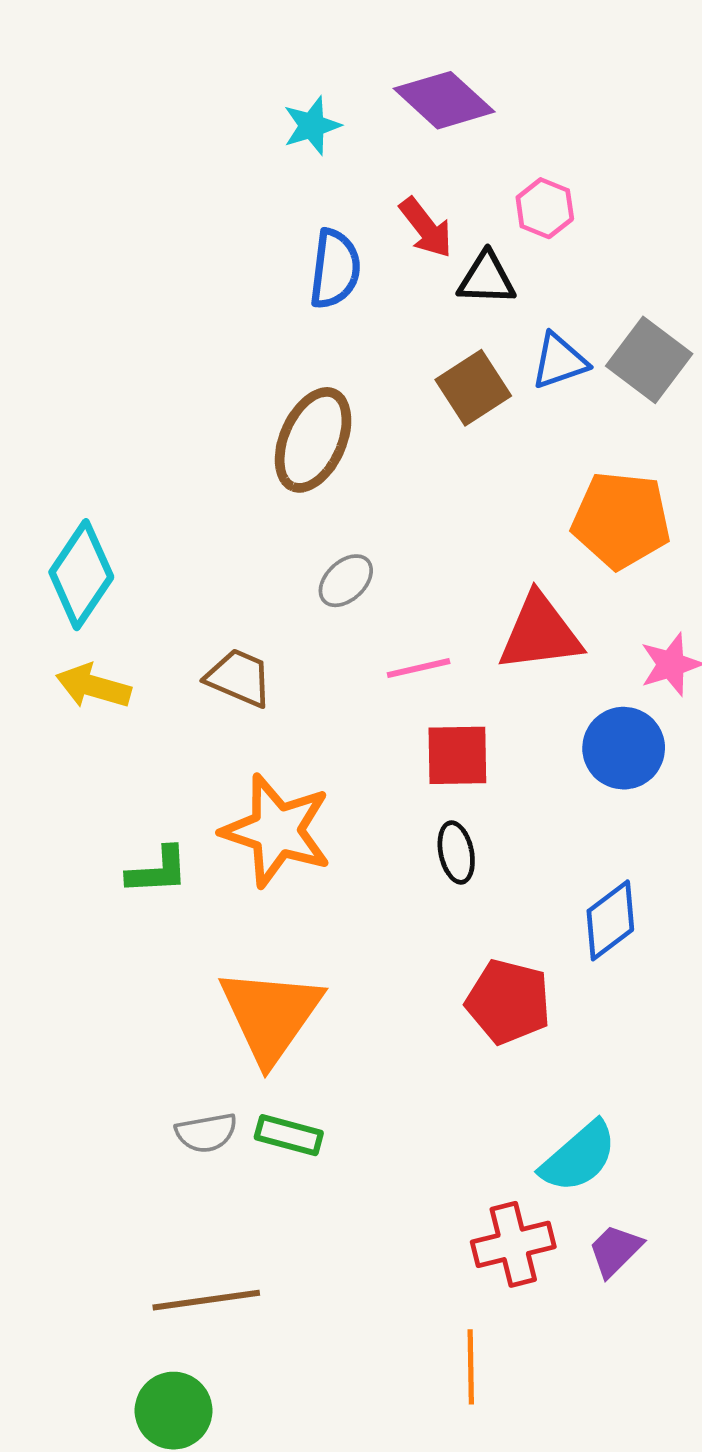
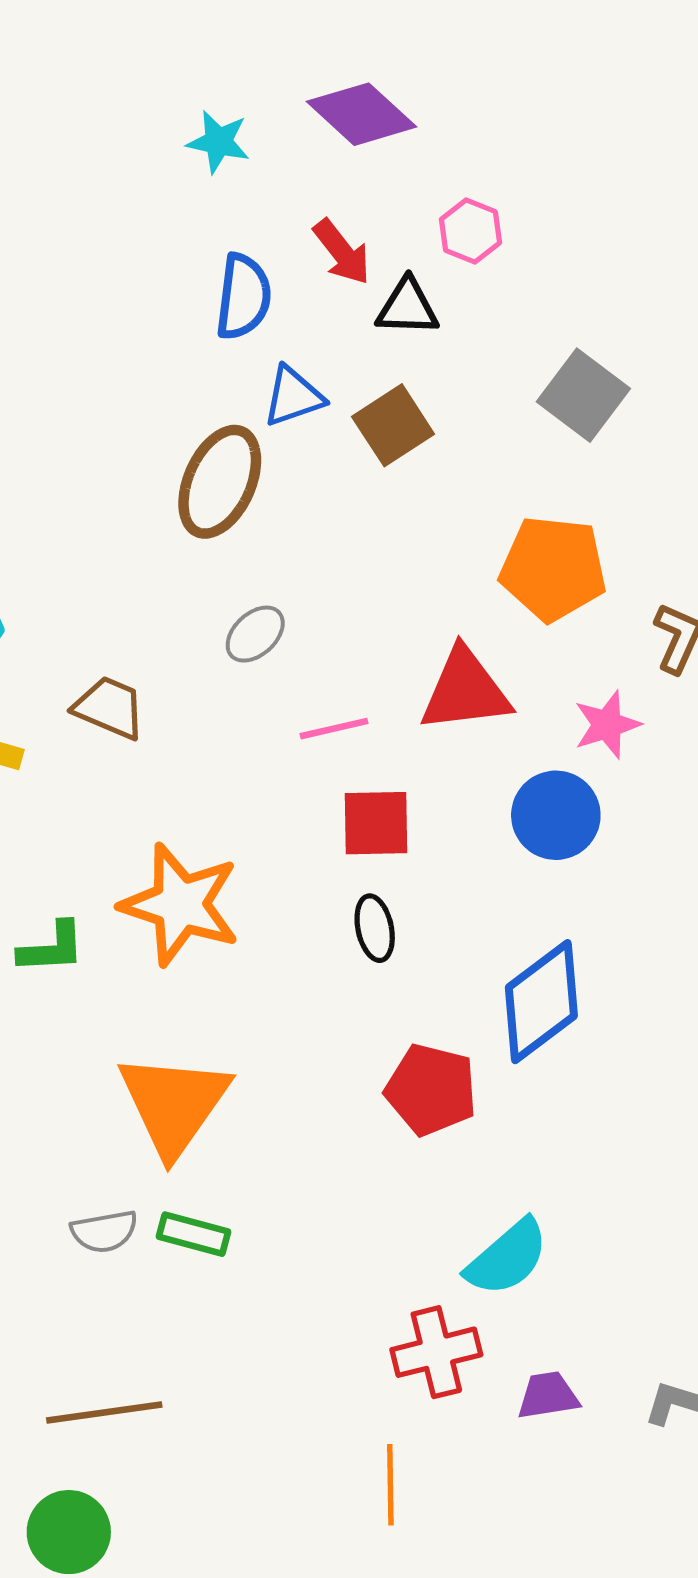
cyan star: (312, 126) -> (218, 142), turned 30
blue triangle: (559, 361) -> (293, 396), moved
brown trapezoid: (239, 678) -> (109, 708), moved
blue diamond: (610, 920) -> (541, 1002), size x1.4
purple trapezoid: (615, 1250) -> (548, 1396), moved, turned 36

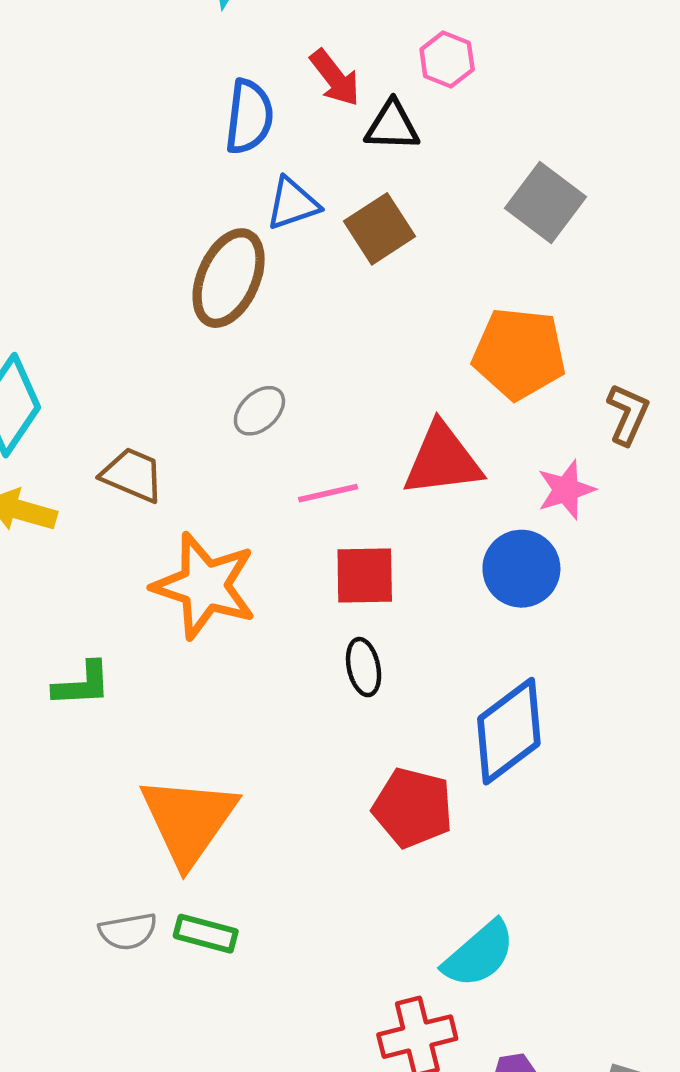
orange star: (180, 905) -> (205, 586), moved

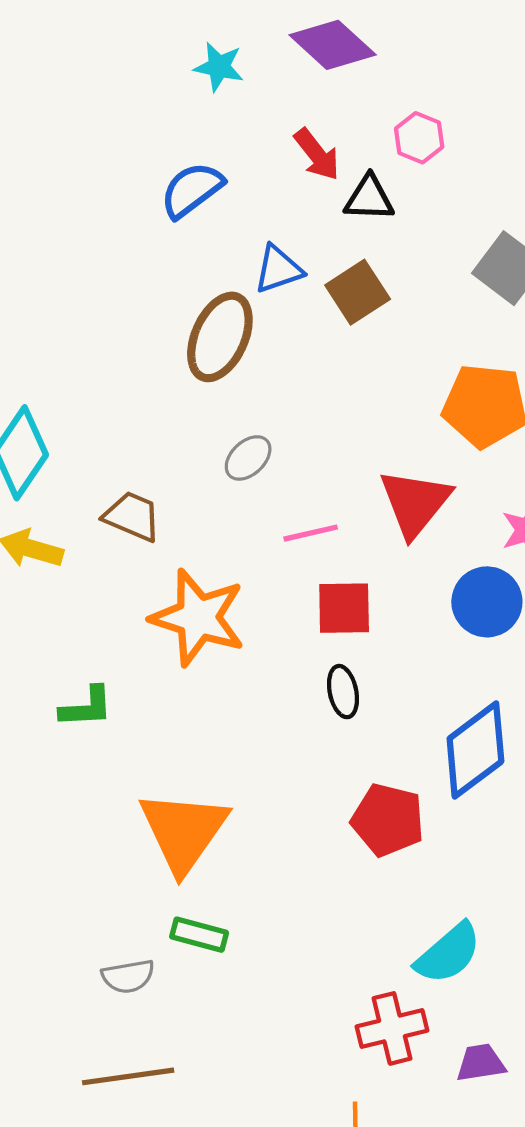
blue semicircle: (249, 117) -> (192, 190), moved, turned -134
red triangle: (442, 460) -> (415, 503), turned -44
gray semicircle: (128, 931) -> (128, 976), moved

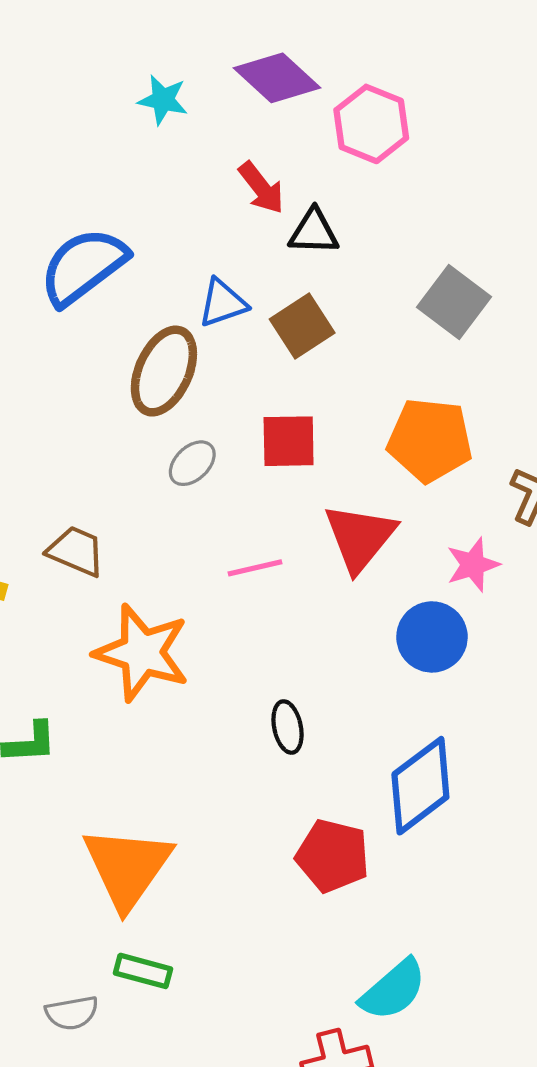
pink hexagon: (419, 138) -> (371, 124), moved, size x1.5
blue semicircle: (192, 190) -> (83, 266), moved, size x1.4
gray ellipse: (248, 458) -> (192, 463), moved
red square: (344, 608) -> (289, 441), moved

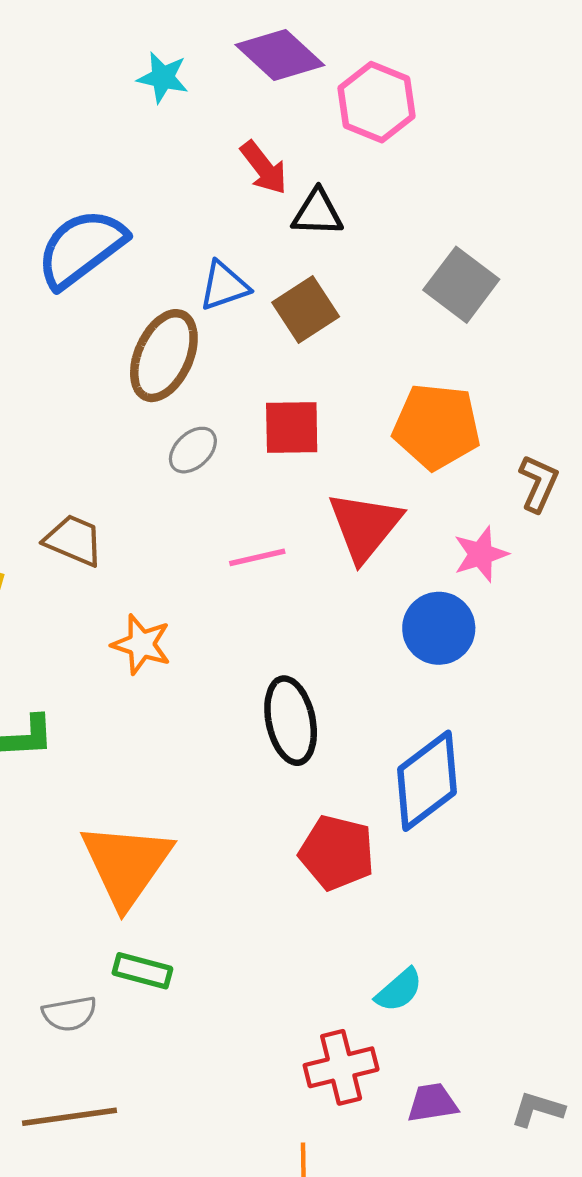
orange star: (142, 653) -> (141, 644), size x0.6
black ellipse: (288, 727) -> (291, 721), size x1.6
cyan semicircle: (393, 990) -> (399, 990), size x0.7

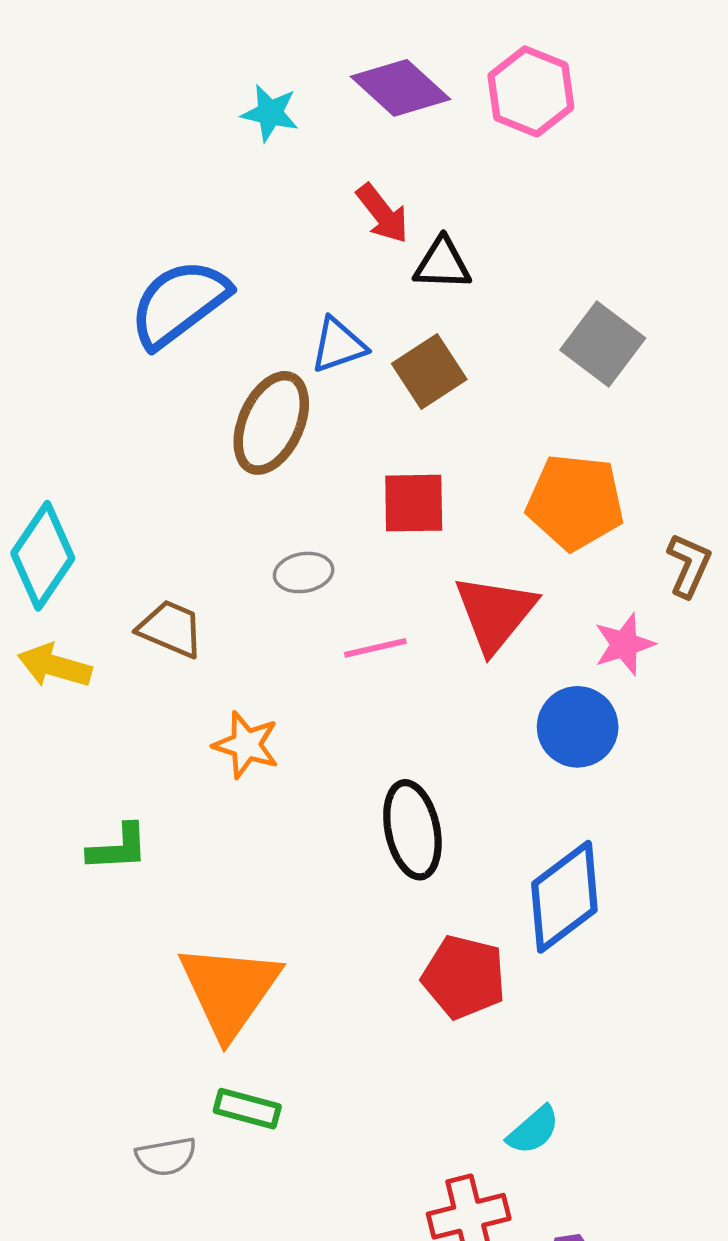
pink hexagon: (376, 102) -> (531, 91), moved
gray ellipse: (193, 450) -> (304, 572), moved, turned 33

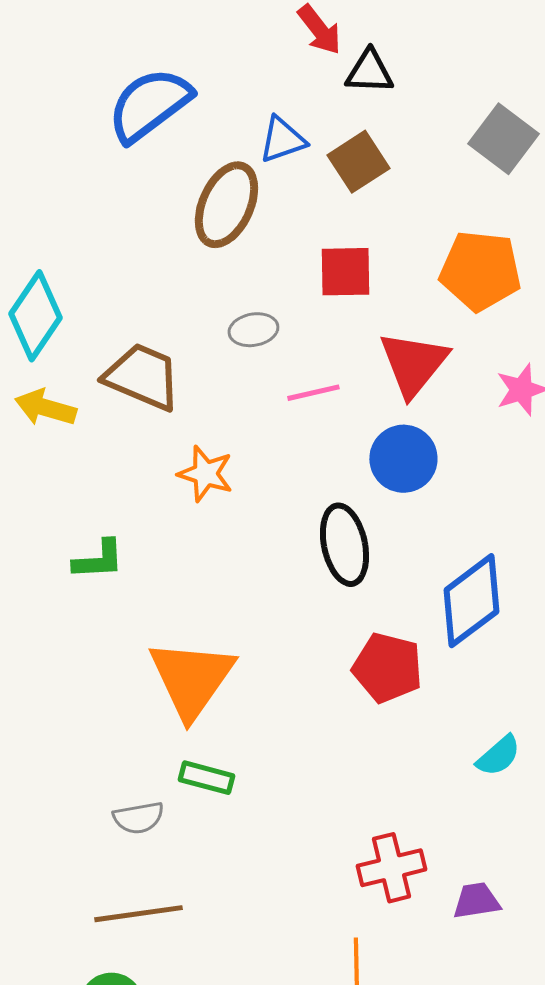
brown trapezoid: (171, 629) -> (142, 377), size x1.4
blue circle: (578, 727) -> (403, 459), moved
cyan semicircle: (533, 1130) -> (498, 756), moved

